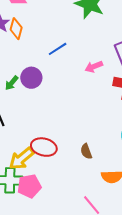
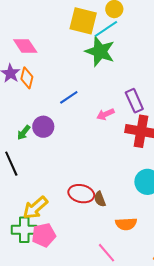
red ellipse: (44, 147) -> (81, 194), moved

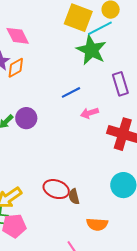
orange diamond: (27, 78) -> (16, 68), turned 40
blue line: (69, 97) -> (71, 92), moved
purple rectangle: (134, 101) -> (120, 84), moved

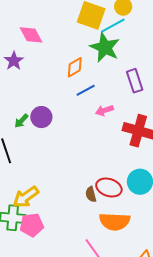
orange diamond: (16, 68) -> (75, 67), moved
red ellipse: (56, 189) -> (109, 187), moved
orange semicircle: (97, 224) -> (115, 222), size x1.4

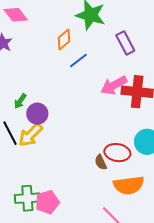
pink arrow: (104, 110) -> (114, 85), moved, size x1.5
purple circle: (41, 117) -> (37, 114), moved
yellow arrow: (26, 197) -> (31, 135), moved

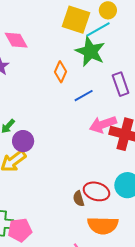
orange diamond: (64, 40) -> (60, 72), turned -35
blue line: (78, 61) -> (84, 96), moved

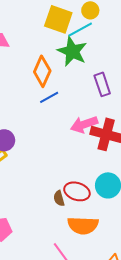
orange diamond: (60, 72) -> (42, 71), size x1.4
blue line: (84, 96) -> (49, 97), moved

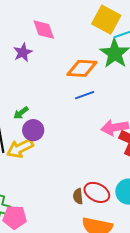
orange diamond: (42, 71) -> (82, 68), turned 60

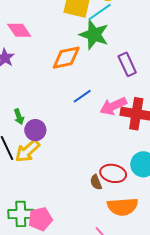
blue line: (85, 95) -> (82, 96), moved
green arrow: (21, 113) -> (19, 117), turned -56

